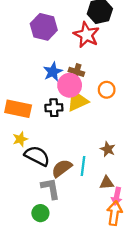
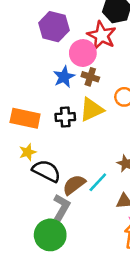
pink circle: (70, 85) -> (83, 53), moved
cyan line: (83, 166) -> (98, 182), turned 36
gray L-shape: (51, 188) -> (61, 207), turned 40
green circle: (40, 213) -> (50, 235), size x1.6

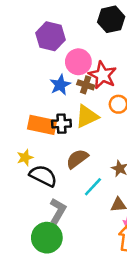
red star: (102, 35) -> (103, 75), moved
orange rectangle: (25, 118) -> (42, 125), moved
brown semicircle: (74, 185) -> (77, 159), moved

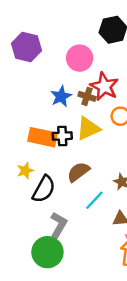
purple hexagon: (50, 36) -> (26, 47), moved
pink circle: (78, 62) -> (80, 58), moved
black semicircle: (43, 176) -> (44, 189), turned 92

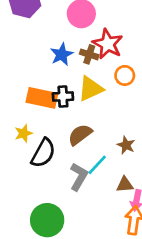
gray L-shape: (59, 225) -> (79, 177), moved

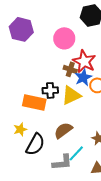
blue star: (62, 54) -> (83, 77), moved
black cross: (63, 97) -> (50, 90), moved
gray L-shape: (79, 177) -> (62, 162), turned 55

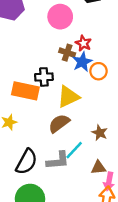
red star: (84, 61) -> (83, 43), size x0.6
yellow triangle: (71, 95) -> (68, 97), moved
black semicircle: (35, 144) -> (27, 162), moved

